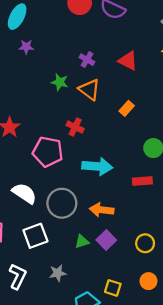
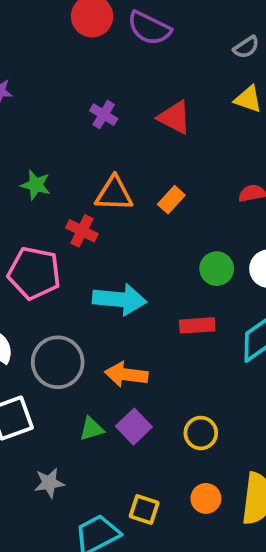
green star: (60, 82) -> (36, 185), moved
orange triangle: (89, 90) -> (114, 194), moved, turned -35

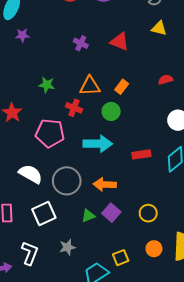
green circle: (217, 269) -> (111, 111), moved
yellow square: (144, 509) -> (121, 258), turned -35

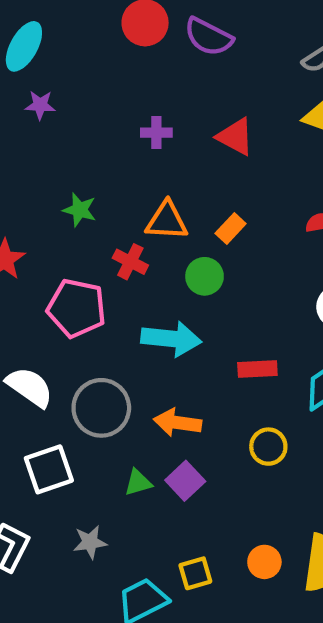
purple cross: (81, 43) -> (156, 133), turned -32
yellow circle: (148, 213) -> (268, 447), moved

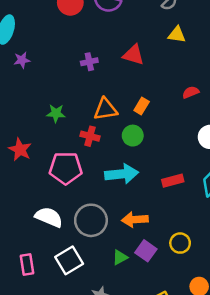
yellow circle: (268, 447) -> (180, 243), moved

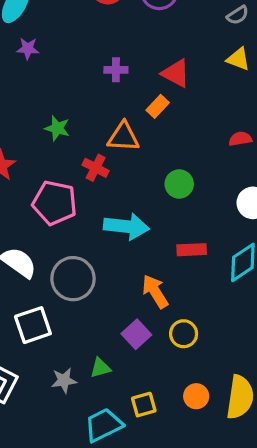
orange rectangle: (142, 106) -> (158, 106), moved
green circle: (133, 136) -> (179, 184), moved
orange arrow: (135, 220) -> (155, 291), moved, turned 50
green triangle: (120, 257) -> (100, 368), moved

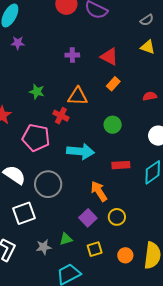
orange rectangle: (158, 106) -> (113, 84), moved
yellow square: (144, 405) -> (95, 249), moved

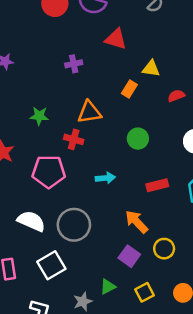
yellow triangle: (148, 47) -> (151, 68), moved
red triangle: (109, 57) -> (116, 39), moved
cyan arrow: (80, 151) -> (105, 178), size x0.6

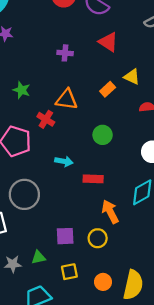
red rectangle: (157, 185) -> (93, 179), moved
orange arrow: (137, 222) -> (110, 212), moved
purple square: (129, 256) -> (65, 236), turned 36

